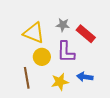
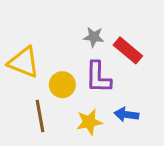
yellow triangle: (34, 33) -> (24, 62), moved

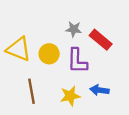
yellow circle: (62, 85) -> (49, 54), moved

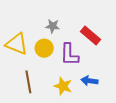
gray star: (74, 29) -> (53, 26), moved
yellow star: (70, 96) -> (63, 86), turned 30

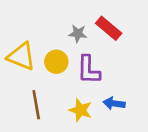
gray star: (53, 26) -> (78, 34), moved
red rectangle: (90, 36) -> (109, 28), moved

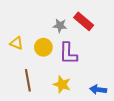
yellow triangle: (21, 56) -> (17, 43), size x0.6
blue arrow: (114, 103) -> (98, 90), moved

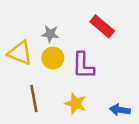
gray star: (60, 26) -> (50, 34), moved
yellow triangle: (17, 43) -> (20, 53), size x1.5

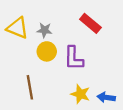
yellow triangle: (20, 53) -> (18, 28), moved
yellow star: (76, 104) -> (80, 94), moved

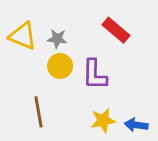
yellow star: (80, 94) -> (103, 121), turned -30

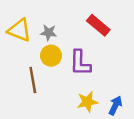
brown line: (39, 112) -> (33, 80), moved
blue arrow: (136, 125) -> (115, 105), turned 108

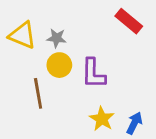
red rectangle: (98, 25) -> (129, 21), moved
yellow star: (87, 102) -> (102, 119), turned -30

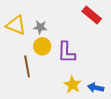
blue arrow: (134, 123) -> (96, 88), turned -105

